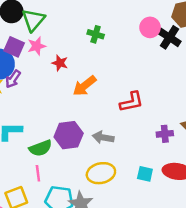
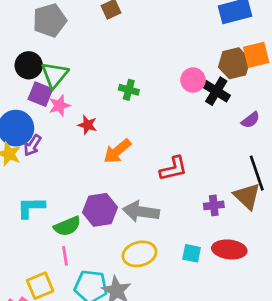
purple square: (14, 47) -> (40, 94), moved
gray arrow: (103, 137) -> (141, 212), size x1.4

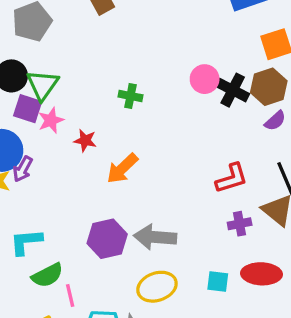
brown hexagon: (234, 63) -> (269, 87), moved
red L-shape: (173, 169) -> (232, 178), moved
green semicircle: (67, 226) -> (47, 275), moved

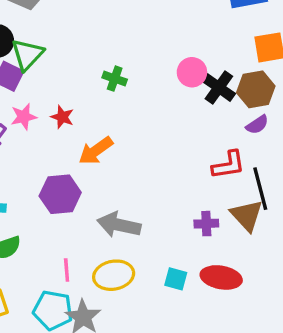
pink star: (51, 120) -> (24, 117), moved
red L-shape: (232, 178) -> (228, 165), moved
purple hexagon: (107, 239) -> (60, 194), moved
pink line: (70, 295) -> (67, 270), moved

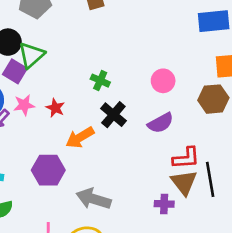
black cross: (219, 87) -> (113, 115), moved
purple semicircle: (257, 125) -> (161, 123), moved, size x1.4
brown triangle: (247, 215) -> (184, 182), moved

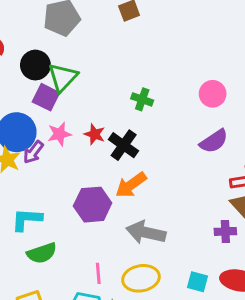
black cross: (113, 115) -> (124, 145), moved
orange arrow: (80, 137) -> (131, 185), moved

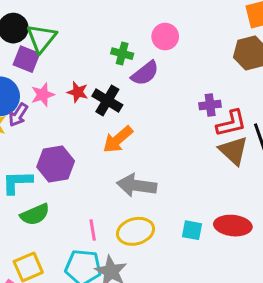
pink circle: (213, 94) -> (165, 37), moved
purple semicircle: (214, 141) -> (145, 73), moved
purple hexagon: (93, 205) -> (56, 164), moved
purple cross: (225, 231) -> (210, 105), moved

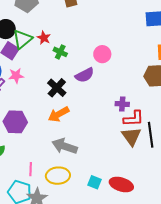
green cross: (122, 54) -> (60, 52), moved
red star: (78, 92) -> (44, 38), moved

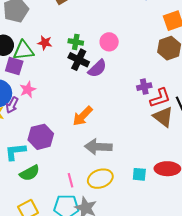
green triangle: (23, 39) -> (23, 51), turned 50
green cross: (60, 52) -> (76, 42), moved
black cross: (57, 88) -> (79, 60), moved

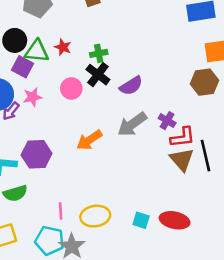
green cross: (76, 42) -> (99, 53), turned -32
pink circle: (109, 42) -> (71, 88), moved
purple semicircle: (97, 68) -> (131, 86), moved
purple cross: (144, 87) -> (167, 121), turned 32
gray arrow: (98, 147) -> (132, 124), moved, turned -50

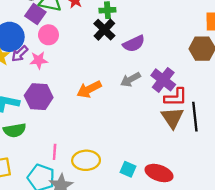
pink circle: (71, 88) -> (48, 35), moved
pink star: (33, 97) -> (39, 60), moved
purple cross: (167, 121) -> (163, 80), size x1.5
gray arrow: (132, 124) -> (130, 79), size x0.7

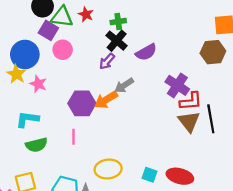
purple arrow: (20, 54) -> (107, 61), moved
pink star: (39, 60) -> (38, 84), moved, turned 30
gray arrow: (130, 79) -> (124, 85), moved
purple hexagon: (39, 97) -> (82, 103), moved
pink line: (55, 152) -> (73, 137), moved

